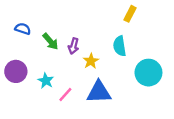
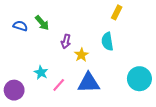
green arrow: (50, 41) -> (42, 23), moved
purple circle: (16, 71) -> (14, 90), moved
cyan circle: (148, 73) -> (139, 79), moved

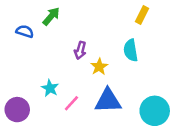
green arrow: (42, 23) -> (51, 16), moved, turned -98
cyan circle: (139, 79) -> (155, 111), moved

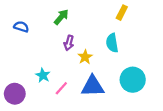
green arrow: (51, 16) -> (61, 17), moved
cyan circle: (155, 111) -> (133, 80), moved

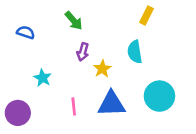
green arrow: (61, 17) -> (74, 21), turned 98
cyan star: (43, 75) -> (43, 78), moved
pink line: (61, 88) -> (74, 106), turned -48

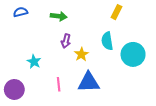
green arrow: (74, 21) -> (59, 16), turned -42
blue semicircle: (26, 32) -> (20, 12), moved, turned -32
cyan circle: (159, 96) -> (133, 54), moved

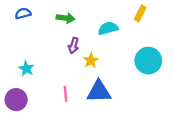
yellow rectangle: (117, 12) -> (140, 13), moved
cyan semicircle: (107, 41) -> (108, 28), moved, turned 84
cyan star: (34, 62) -> (26, 69), moved

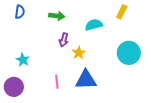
blue semicircle: (23, 13) -> (20, 12), turned 112

